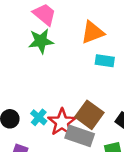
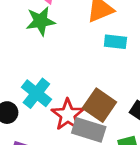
cyan cross: (39, 117) -> (36, 93), moved, size x1.5

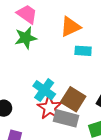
cyan cross: (36, 93) -> (44, 90), moved

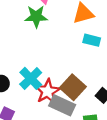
cyan cross: (44, 90) -> (31, 78), moved

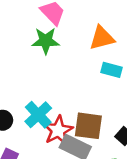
brown square: (73, 87) -> (88, 126), turned -35

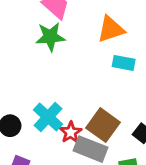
brown square: (88, 126) -> (103, 125), turned 32
red star: (58, 130) -> (71, 132), size x0.7

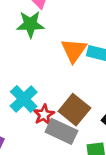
orange triangle: (111, 29) -> (74, 50), moved, turned -40

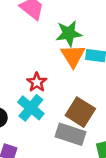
green star: (30, 24) -> (69, 33), moved
red star: (44, 115) -> (37, 82), moved

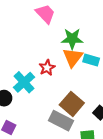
red star: (37, 82) -> (47, 68), moved
cyan cross: (31, 108) -> (24, 82), moved

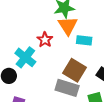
cyan rectangle: (91, 60) -> (84, 40), moved

